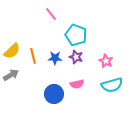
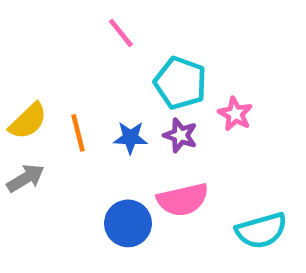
pink star: (106, 61) -> (235, 114), moved
pink semicircle: (77, 84) -> (183, 200), size x1.5
cyan semicircle: (112, 85) -> (261, 231), moved

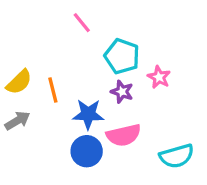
blue star: (130, 138) -> (88, 114), moved, size x1.4

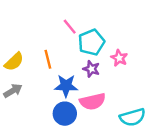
pink line: (82, 23) -> (70, 27), moved
cyan pentagon: (122, 56) -> (91, 42), turned 30
orange line: (53, 90) -> (48, 59), moved

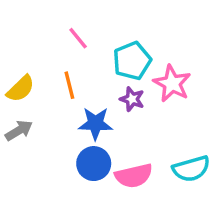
pink line: (70, 27) -> (78, 38), moved
pink star: (119, 58) -> (172, 83), size x1.5
pink semicircle: (93, 102) -> (134, 176), moved

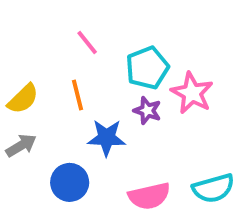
blue circle: (94, 164) -> (70, 182), moved

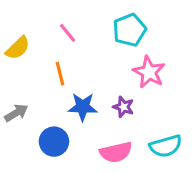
cyan pentagon: (147, 68) -> (129, 30), moved
yellow semicircle: (23, 99) -> (18, 48), moved
purple star: (147, 111) -> (123, 107), moved

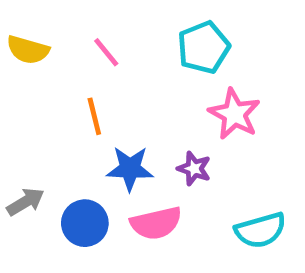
yellow semicircle: (18, 48) -> (28, 50), moved, turned 60
gray arrow: (16, 113) -> (25, 202), moved
pink semicircle: (116, 152) -> (156, 223), moved

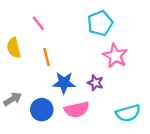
yellow semicircle: (28, 50) -> (14, 48), moved, turned 60
pink line: (106, 52) -> (38, 23), moved

